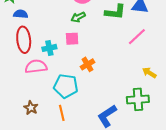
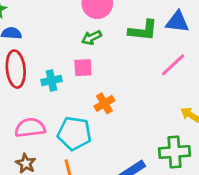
pink semicircle: (36, 67) -> (30, 128), moved

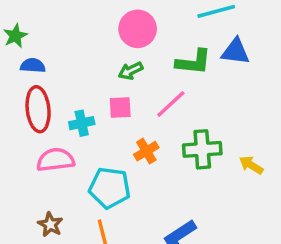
pink line: (173, 65) -> (171, 104), moved
pink semicircle: (30, 128) -> (56, 160), moved
green cross: (174, 152) -> (202, 149), moved

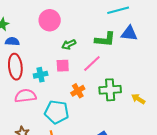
pink circle: (138, 29) -> (50, 20), moved

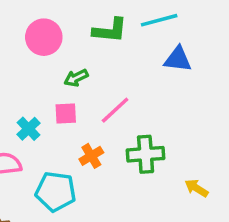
green L-shape: (105, 39) -> (110, 30), moved
cyan cross: (41, 75) -> (29, 129), turned -32
yellow arrow: (138, 99) -> (196, 188), moved

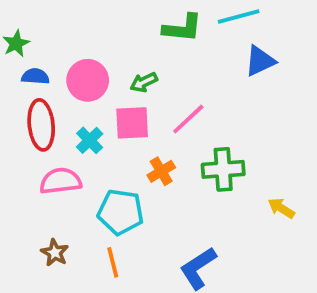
pink circle: (44, 37) -> (88, 80), moved
blue triangle: (178, 59) -> (260, 61), turned -32
pink square: (66, 113) -> (132, 123), size x1.4

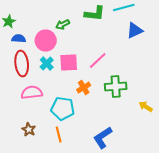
green arrow: (144, 82) -> (63, 24), moved
cyan cross: (90, 140) -> (47, 64), moved

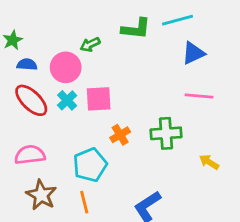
pink line: (98, 60) -> (199, 96), moved, turned 48
red ellipse: (22, 64) -> (31, 100), turned -40
pink semicircle: (32, 92) -> (30, 155), moved
cyan pentagon: (63, 108) -> (90, 165), turned -30
brown star: (29, 130) -> (41, 195), size x1.5

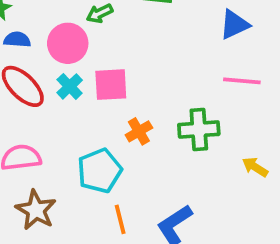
orange line: (84, 202) -> (120, 219), moved

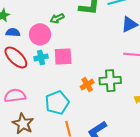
cyan cross: (70, 86) -> (41, 57), turned 32
orange cross: (139, 131) -> (87, 85), moved

